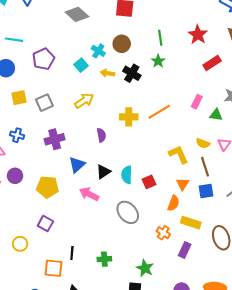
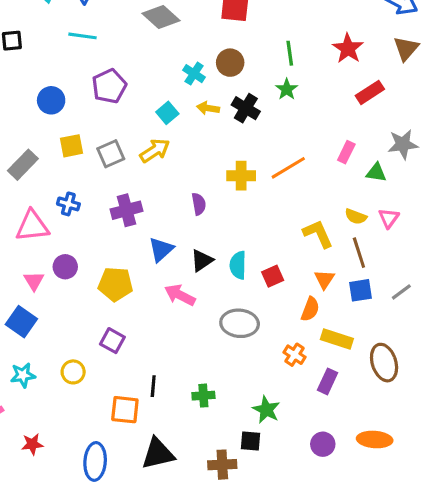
cyan line: (14, 40) -> (83, 36), moved
cyan square: (81, 65) -> (167, 113), moved
yellow arrow: (84, 101) -> (155, 151), moved
gray ellipse: (128, 212) -> (240, 323), turned -45

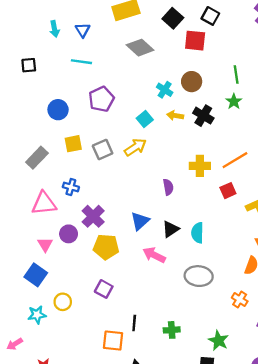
purple cross: (126, 210) -> (93, 216), moved, turned -30
red square: (273, 276) -> (228, 191), moved
yellow circle: (73, 372) -> (63, 302), moved

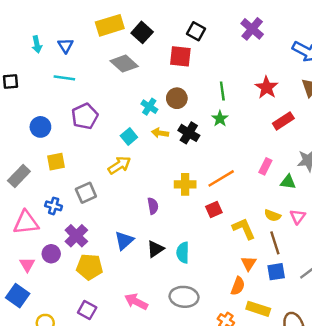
black square: (173, 18) -> (142, 32), moved
gray square: (103, 150) -> (86, 193), moved
pink arrow: (154, 255) -> (136, 302), moved

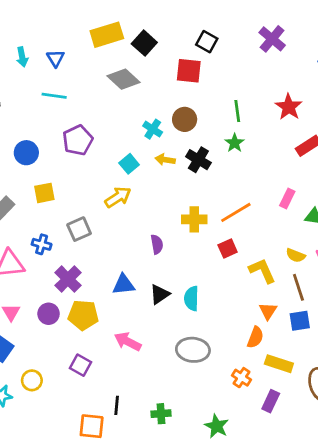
blue triangle: (124, 241) -> (123, 285), turned 36
purple circle: (51, 254) -> (49, 314), moved
pink arrow: (136, 302) -> (128, 341), moved

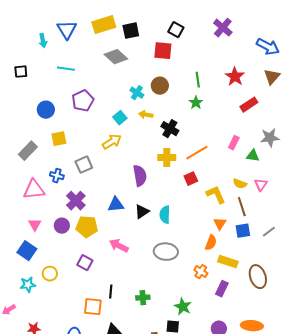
black square: (144, 43) -> (131, 31), turned 36
blue triangle: (55, 58) -> (67, 30), moved, size x1.5
black cross: (198, 160) -> (170, 129), moved
purple semicircle: (157, 244) -> (140, 176), size x1.5

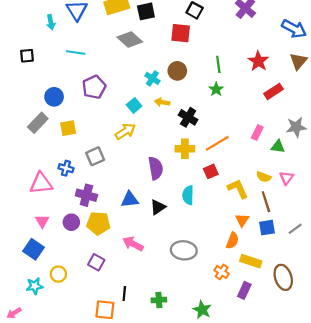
gray rectangle: (28, 151) -> (38, 123), moved
purple cross: (76, 201) -> (86, 195), turned -30
cyan semicircle: (165, 215) -> (188, 195), moved

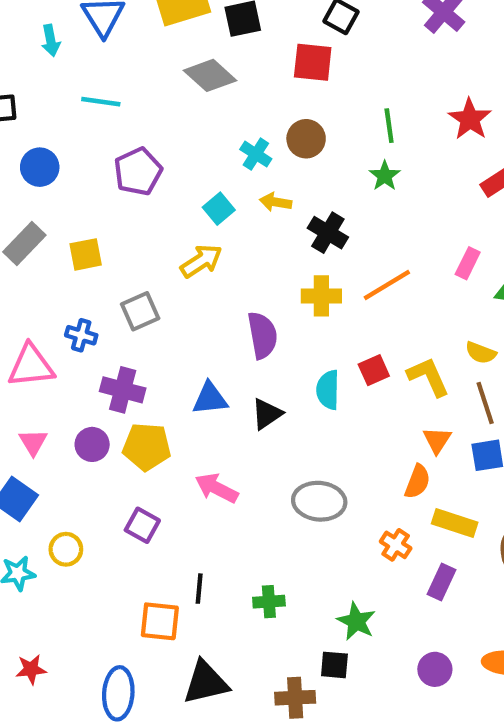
blue circle: (54, 97) -> (40, 167), moved
red square: (211, 171) -> (374, 370), moved

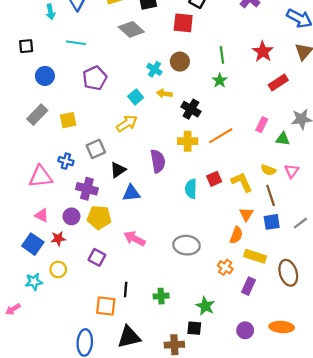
black triangle: (267, 414) -> (118, 170), moved
pink triangle: (33, 442) -> (42, 215), turned -32
red star: (31, 669) -> (58, 239), moved

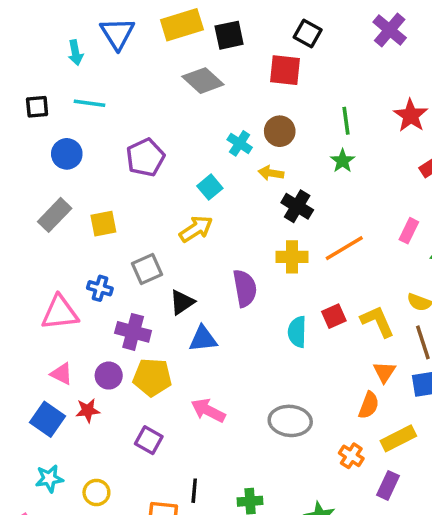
cyan line: (76, 43) -> (89, 103), moved
yellow arrow: (164, 94) -> (271, 173), moved
yellow rectangle: (255, 256) -> (398, 438), turned -45
yellow circle: (58, 269) -> (96, 492), moved

